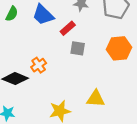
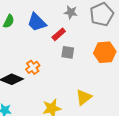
yellow triangle: (96, 99) -> (84, 97), turned -42

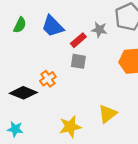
gray star: (71, 12) -> (99, 30), moved
gray square: (68, 52) -> (78, 61), moved

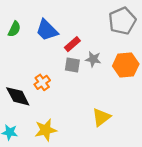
gray star: (99, 30) -> (93, 59), moved
black diamond: (23, 93) -> (18, 96), turned 40
yellow star: (70, 127) -> (46, 130), moved

